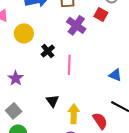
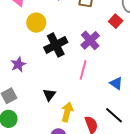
purple cross: (76, 25) -> (90, 40), moved
black cross: (48, 51) -> (56, 45), size x1.6
pink line: (69, 65) -> (83, 70), moved

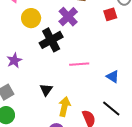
red square: (116, 21) -> (110, 14), turned 32
purple cross: (90, 40) -> (68, 17), moved
pink line: (83, 70) -> (79, 64), turned 72

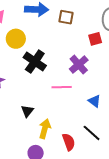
purple cross: (68, 17) -> (79, 65), moved
black cross: (51, 40) -> (35, 62), turned -30

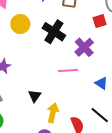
black cross: (35, 62) -> (54, 32), moved

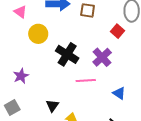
red square: (100, 21) -> (117, 31), turned -32
black cross: (54, 32) -> (67, 54), moved

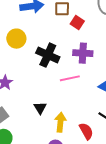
red square: (117, 31) -> (77, 22), moved
purple cross: (102, 57) -> (83, 53), turned -36

